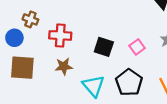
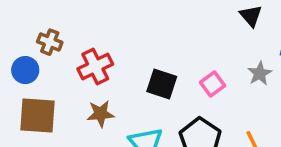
red cross: (60, 35) -> (95, 67), turned -30

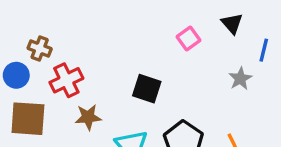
red cross: (95, 67) -> (66, 80), moved
pink square: (212, 84) -> (188, 38), moved

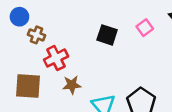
blue circle: (16, 75) -> (19, 17), moved
black square: (147, 89) -> (107, 35), moved

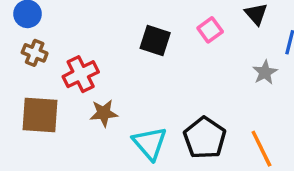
brown cross: (36, 35) -> (35, 53), moved

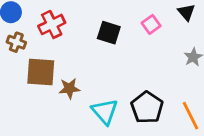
red cross: (81, 74) -> (52, 24), moved
brown square: (40, 115) -> (41, 72), moved

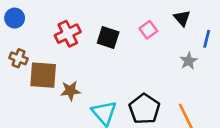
red cross: (52, 24) -> (68, 34), moved
brown cross: (16, 42) -> (19, 58), moved

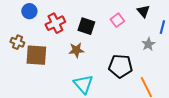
blue circle: (15, 18) -> (29, 11), moved
brown star: (70, 91) -> (76, 50), moved
black pentagon: (144, 109) -> (120, 66), moved, turned -30

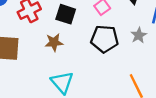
black pentagon: (120, 66) -> (105, 39), moved

